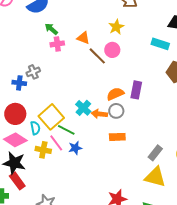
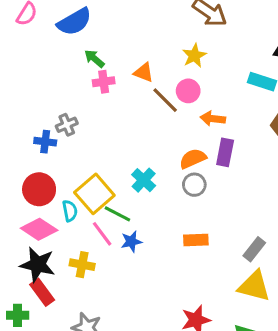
orange arrow: (99, 114) -> (213, 119), moved
orange rectangle: (117, 137) -> (196, 240), moved
yellow cross: (43, 150) -> (82, 265), moved

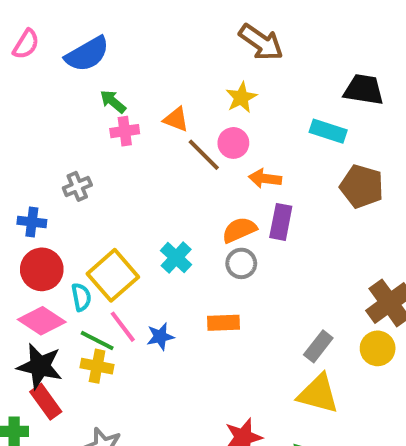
blue cross: (45, 142) -> (32, 222), moved
green line: (117, 214) -> (97, 340), moved
orange rectangle: (196, 240) -> (223, 323), moved

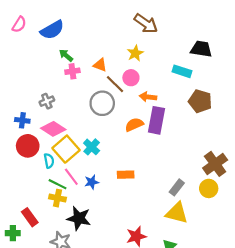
purple rectangle: (281, 222) -> (157, 120), size x1.4
cyan cross: (176, 258) -> (92, 147), moved
gray circle: (241, 263) -> (102, 103), moved, size x1.5
pink diamond: (42, 321) -> (53, 129), moved
black star: (40, 366) -> (79, 218), moved

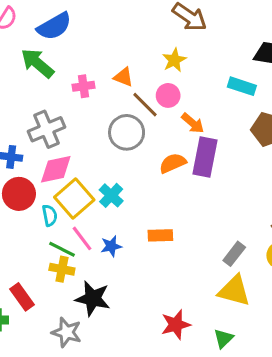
green arrow: (66, 55) -> (37, 63), moved, size x1.6
orange arrow: (148, 97) -> (193, 123), turned -147
gray cross: (47, 101) -> (47, 129), size x1.6
pink diamond: (53, 129) -> (56, 169), turned -45

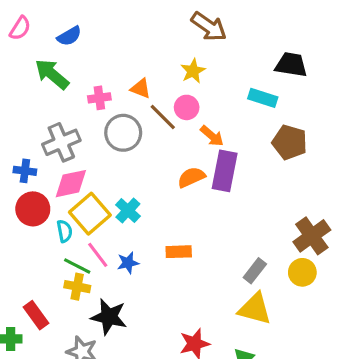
blue semicircle: (54, 26) -> (69, 36), size x0.7
gray circle: (127, 132) -> (123, 133), moved

